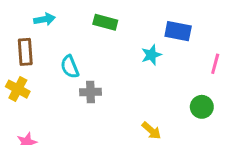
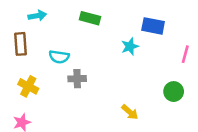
cyan semicircle: (70, 67) -> (59, 57), turned -60
yellow cross: (18, 89) -> (28, 86), moved

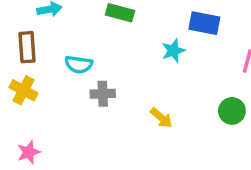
yellow cross: (28, 86) -> (24, 90), moved
yellow arrow: (130, 112) -> (161, 118), moved

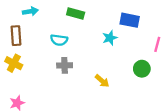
cyan semicircle: (79, 64) -> (59, 40), moved
green circle: (232, 111) -> (142, 69), moved

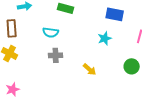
cyan star: (110, 38) -> (105, 38), moved
green circle: (142, 69) -> (132, 66), moved

